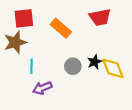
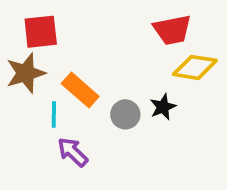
orange rectangle: (61, 28) -> (80, 90), moved
yellow diamond: (113, 68) -> (195, 67), moved, turned -60
purple arrow: (42, 88) -> (73, 152), turned 66

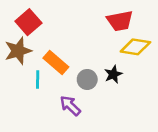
red square: (41, 32) -> (28, 22), turned -35
purple arrow: (73, 152) -> (70, 106), moved

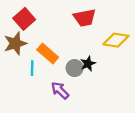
red trapezoid: (120, 21) -> (85, 18), moved
black star: (113, 74) -> (88, 64), moved

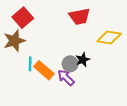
orange rectangle: (48, 54) -> (44, 70), moved
purple arrow: (60, 90) -> (66, 78), moved

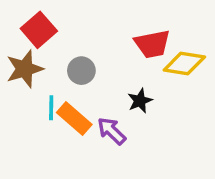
red trapezoid: (80, 17) -> (152, 44), moved
gray circle: (70, 64) -> (81, 71), moved

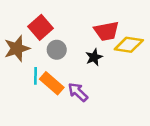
red square: (39, 30) -> (41, 27), moved
black star: (140, 101) -> (94, 57), moved

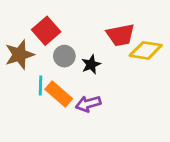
black star: (94, 57) -> (91, 64), moved
purple arrow: (78, 92) -> (88, 104), turned -60

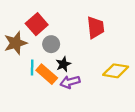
red trapezoid: (120, 35) -> (96, 27), turned -85
yellow diamond: (146, 50) -> (116, 71), moved
black star: (91, 64) -> (63, 64), moved

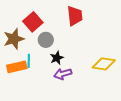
red trapezoid: (96, 27) -> (75, 16), moved
orange rectangle: (47, 74) -> (17, 67), moved, turned -54

